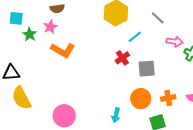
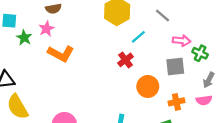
gray square: (147, 69) -> (175, 67), moved
orange circle: (141, 99) -> (148, 86), moved

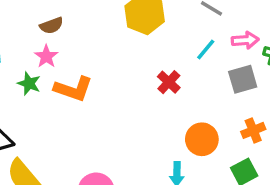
cyan line: (138, 37) -> (206, 49), moved
green star: (24, 38) -> (29, 84), moved
orange circle: (148, 86) -> (202, 139), moved

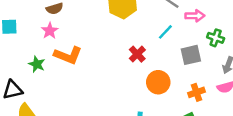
pink arrow: (245, 40) -> (195, 16), moved
green star: (29, 84) -> (37, 64), moved
orange circle: (202, 139) -> (158, 82), moved

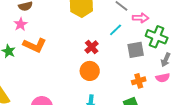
green cross: (216, 38) -> (157, 37), size x1.5
orange circle: (158, 82) -> (90, 71), moved

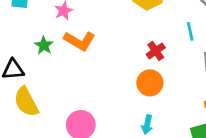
cyan line: (116, 30) -> (190, 31), turned -64

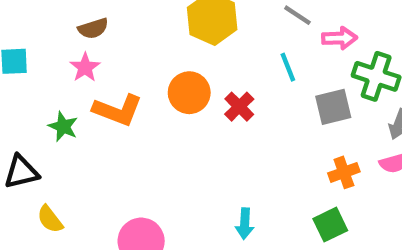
orange circle: (150, 83) -> (189, 93), moved
yellow semicircle: (26, 102) -> (50, 219), size x0.6

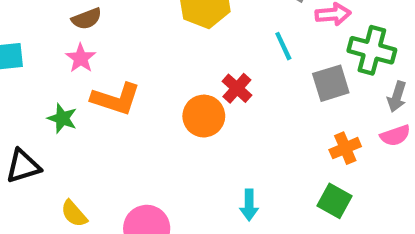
orange circle: (189, 93) -> (204, 116), moved
yellow semicircle: (50, 219) -> (74, 214), moved
green square: (330, 225) -> (335, 201), turned -32

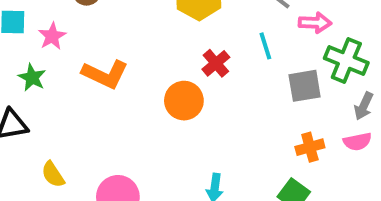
pink star: (81, 58) -> (52, 36), moved
red cross: (237, 88) -> (216, 63), moved
green star: (62, 118) -> (32, 78), moved

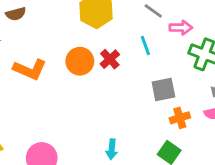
gray square: (305, 86) -> (163, 90), moved
orange circle: (184, 101) -> (80, 61), moved

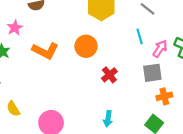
pink arrow: (181, 28) -> (160, 49), moved, turned -60
red cross: (110, 59) -> (109, 75), moved

